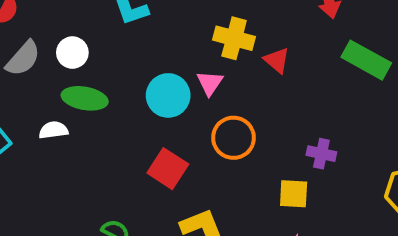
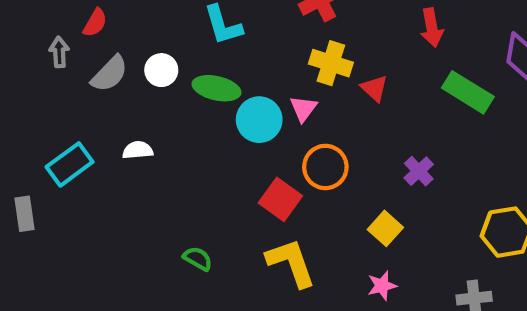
green ellipse: (85, 98) -> (216, 88), moved
purple cross: (321, 154) -> (419, 171), moved, turned 32
red square: (168, 169) -> (280, 199), moved
yellow square: (294, 194) -> (385, 228), turned 36

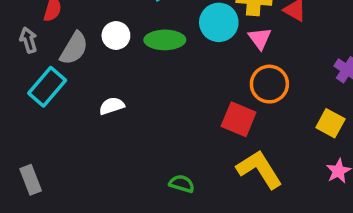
pink triangle: (303, 109) -> (260, 38), moved
cyan circle: (259, 120) -> (219, 22), moved
cyan rectangle: (70, 164) -> (47, 87), moved

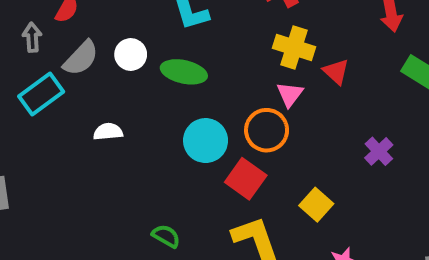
cyan circle: (219, 22) -> (206, 141), moved
orange circle: (269, 84) -> (267, 130), moved
yellow square: (330, 123) -> (316, 205), moved

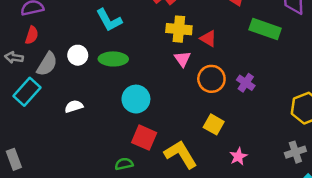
gray arrow: (32, 37) -> (14, 57), turned -66
orange circle: (267, 130) -> (211, 79), moved
red square: (246, 179) -> (144, 138), moved
green semicircle: (166, 236) -> (124, 164), turned -30

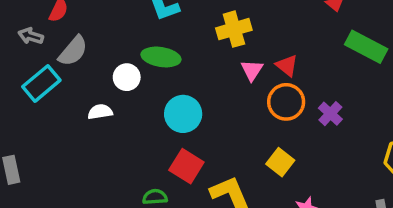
yellow cross: (179, 29) -> (234, 29), moved, turned -30
red triangle: (208, 39) -> (287, 66), moved
white circle: (78, 55) -> (127, 77), moved

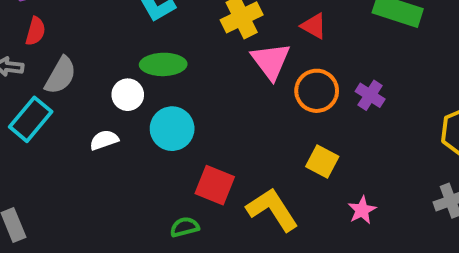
red triangle: (287, 66) -> (314, 26), moved
pink triangle: (252, 70) -> (271, 61), size x1.5
cyan circle: (183, 114) -> (172, 129), moved

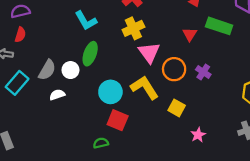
red triangle: (314, 26) -> (190, 34), moved, turned 32
green ellipse: (163, 64) -> (90, 54), turned -70
gray semicircle: (61, 75) -> (47, 70), moved
cyan circle: (172, 129) -> (110, 92), moved
yellow L-shape: (272, 210) -> (145, 88), moved

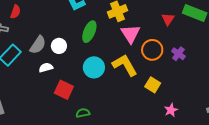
green ellipse: (90, 54) -> (89, 32), moved
red square: (118, 120) -> (64, 90), moved

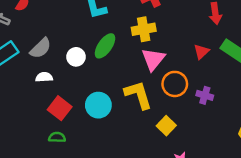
white circle: (59, 46) -> (76, 57), moved
purple cross: (178, 54) -> (205, 95), turned -32
cyan circle: (94, 67) -> (98, 105), moved
green semicircle: (83, 113) -> (57, 137), moved

